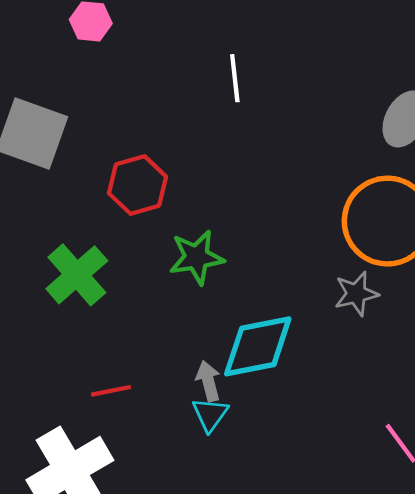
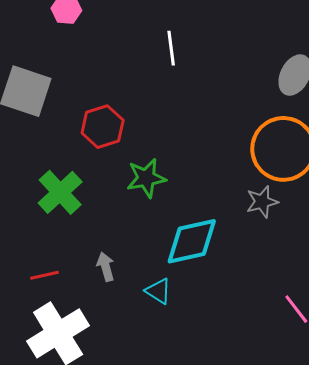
gray arrow: (208, 381) -> (106, 267), moved
red line: (111, 391) -> (45, 275), moved
cyan triangle: (210, 414) -> (158, 291), turned -32

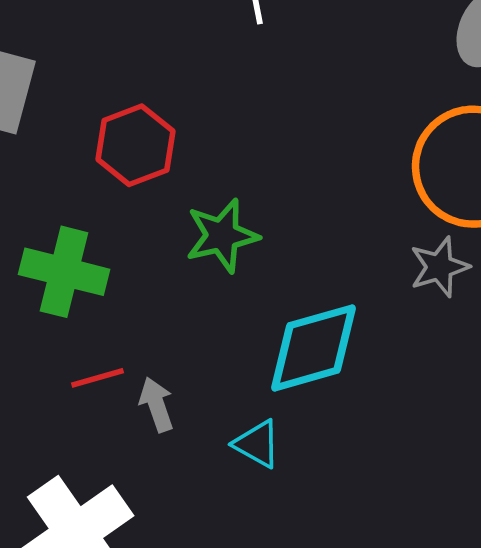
green cross: (60, 192) -> (64, 272), turned -30
red line: (45, 275) -> (97, 378), moved

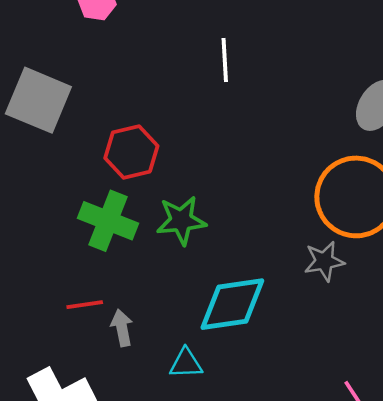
green cross: (64, 272) -> (108, 221), moved
cyan triangle: (257, 444) -> (186, 363), turned -39

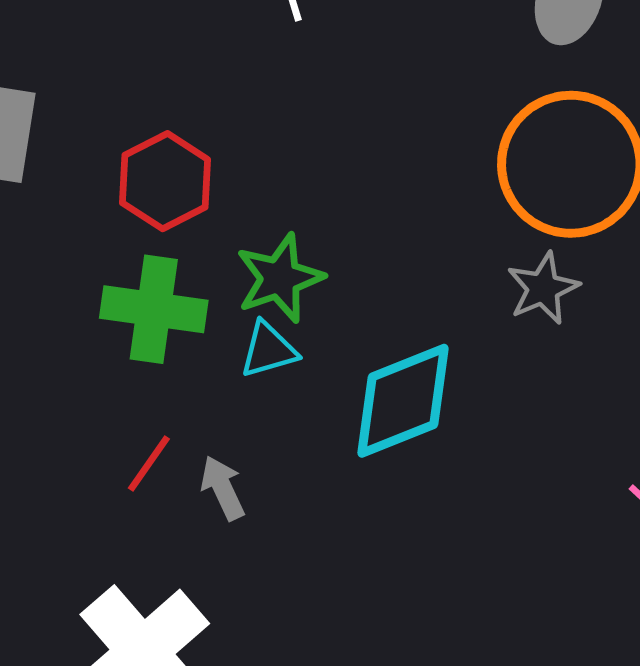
red line: (85, 305) -> (149, 464), turned -33
cyan triangle: (186, 363) -> (268, 350), moved

